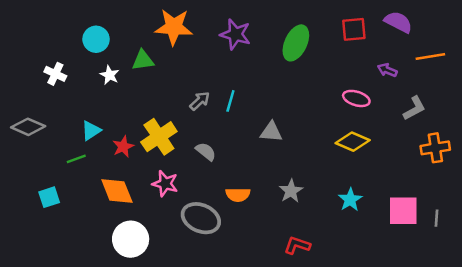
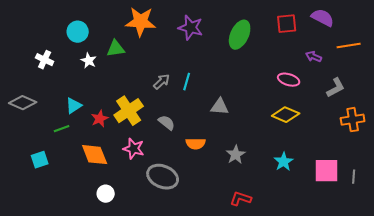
orange semicircle: (238, 195) -> (196, 144), moved
white circle: (131, 239) -> (106, 194), size x0.6

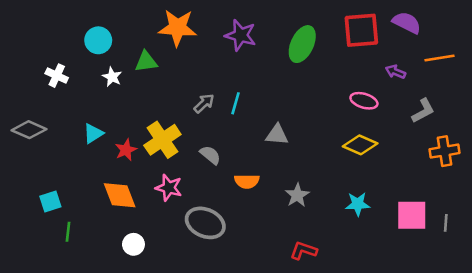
red square: (287, 24) -> (361, 30), size x1.4
green line: (62, 129) -> (68, 232), moved, turned -63
cyan star: (284, 162) -> (358, 204), turned 30

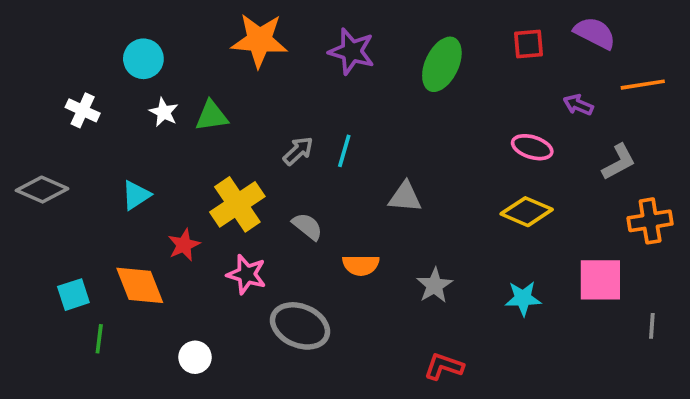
red square: (361, 30) -> (528, 44), size x0.6
green triangle: (146, 62) -> (212, 116), moved
red star: (126, 150) -> (184, 245), moved
orange diamond: (120, 195) -> (140, 285), moved
pink square: (412, 215) -> (600, 280), moved

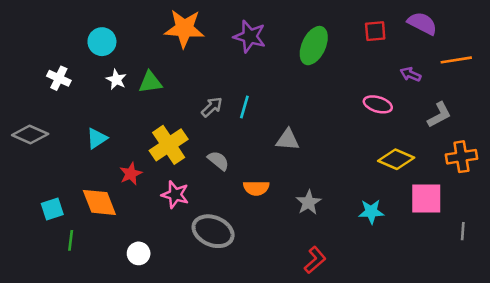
yellow diamond: (527, 212) -> (396, 159), moved
red L-shape: (444, 366) -> (315, 260), turned 120

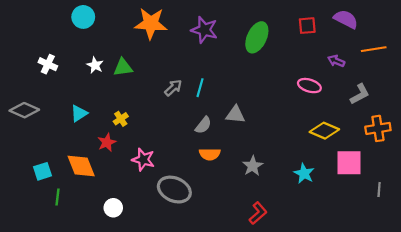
cyan circle: (102, 42) -> (83, 17), moved
yellow cross: (169, 145) -> (121, 119), moved, size x0.5
gray semicircle: (218, 161) -> (203, 125), moved, turned 90
cyan star: (371, 212) -> (304, 173), turned 30

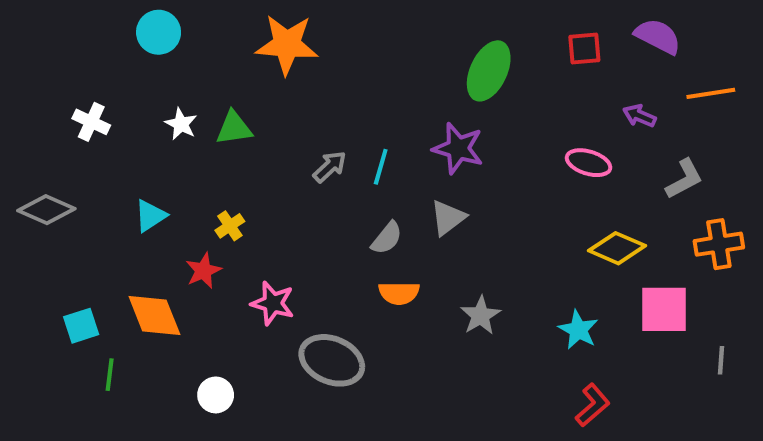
purple star: (204, 30) -> (458, 148), moved
gray triangle: (235, 115) -> (448, 218), turned -42
red L-shape: (258, 213) -> (593, 405), moved

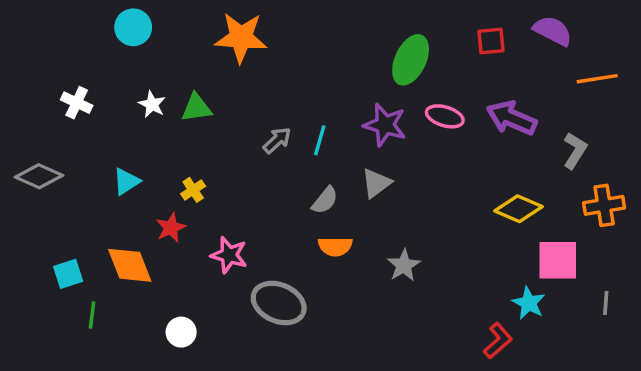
purple arrow: (639, 116) -> (512, 118), moved, size x1.8
pink ellipse: (589, 163) -> (445, 116), moved
gray L-shape: (684, 179) -> (575, 151), turned -30
cyan star: (578, 330) -> (529, 303), moved

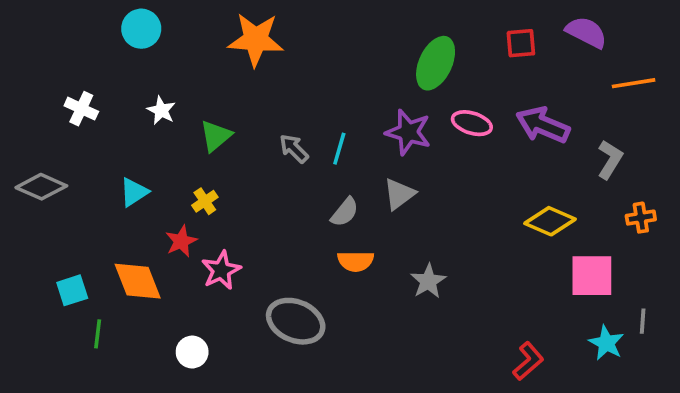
green triangle: (197, 108) -> (216, 136), moved, turned -32
gray arrow: (277, 140) -> (294, 149), turned -92
orange cross: (604, 205) -> (641, 218), size x0.7
pink star: (229, 255) -> (221, 270), moved, turned 30
cyan star: (529, 303) -> (606, 343), moved

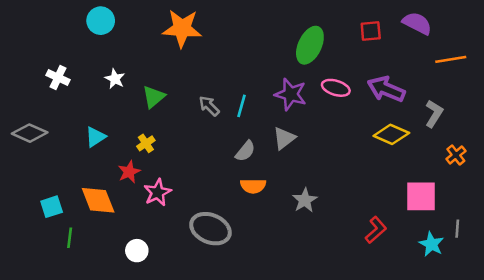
orange cross: (641, 218) -> (456, 155), turned -30
yellow diamond: (550, 221) -> (391, 134), moved
red L-shape: (528, 361) -> (376, 230), moved

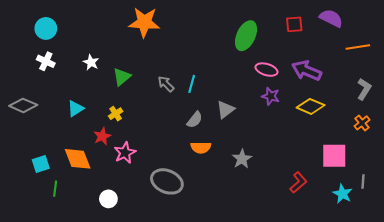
cyan circle: (101, 21) -> (46, 28), moved
purple star: (291, 94) -> (271, 96), moved, size x0.7
gray L-shape: (434, 114) -> (364, 89), moved

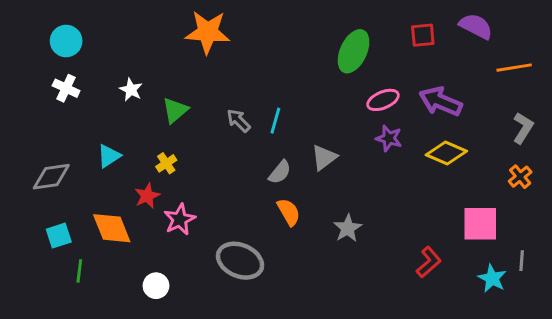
pink ellipse: (267, 70) -> (383, 100), turned -40
gray diamond: (23, 105) -> (51, 177), moved, turned -32
orange semicircle: (201, 148) -> (289, 212), turned -120

